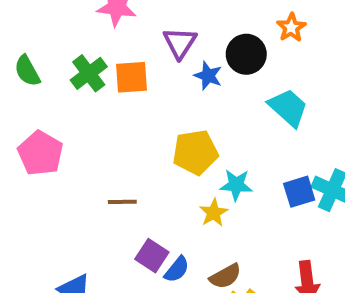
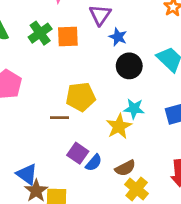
black circle: (246, 54) -> (129, 66), moved
yellow pentagon: (195, 152) -> (81, 97), moved
yellow star: (214, 213) -> (119, 126), size x1.4

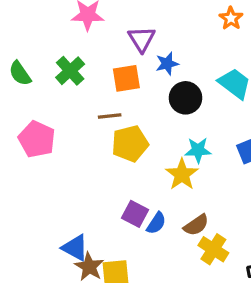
orange square: (68, 36) -> (126, 78), moved
blue star: (118, 37) -> (167, 64), turned -30
brown line: (59, 118) -> (110, 116), moved

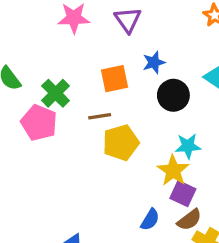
purple triangle: (142, 39) -> (128, 20), moved
green cross: (70, 71) -> (56, 93), moved
pink pentagon: (37, 139) -> (39, 123), moved
purple square: (135, 214) -> (183, 194), moved

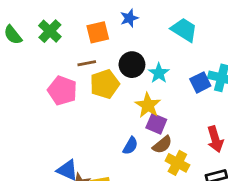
green cross: (56, 93) -> (50, 31), moved
black circle: (173, 95) -> (132, 65), moved
pink pentagon: (39, 123) -> (62, 91), moved
cyan star: (188, 146) -> (159, 73), moved, turned -30

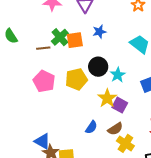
green cross: (50, 31) -> (60, 37), moved
brown line: (87, 63) -> (43, 48), moved
purple square: (156, 124) -> (120, 105), moved

